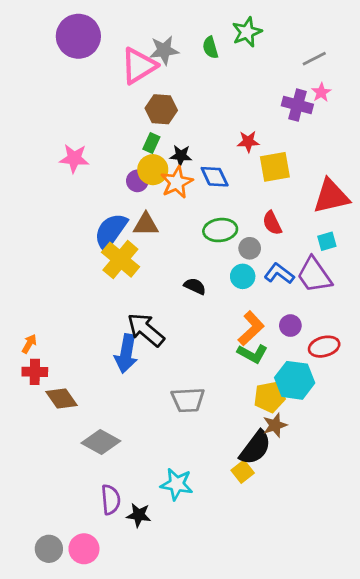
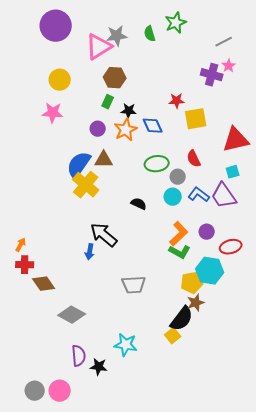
yellow circle: (153, 170) -> (60, 80), moved
blue arrow: (126, 354) -> (90, 252), size x0.6

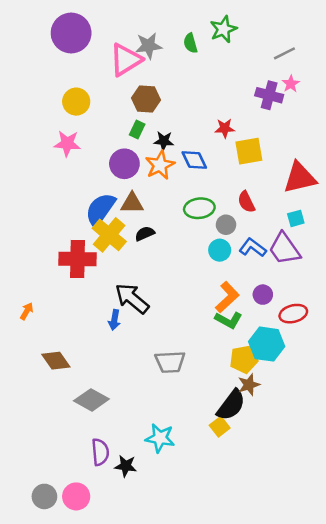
purple circle: (98, 129) -> (124, 164), size x1.5
black semicircle: (139, 204) -> (145, 234), moved, turned -49
red cross: (25, 265) -> (77, 259), moved, size x1.6

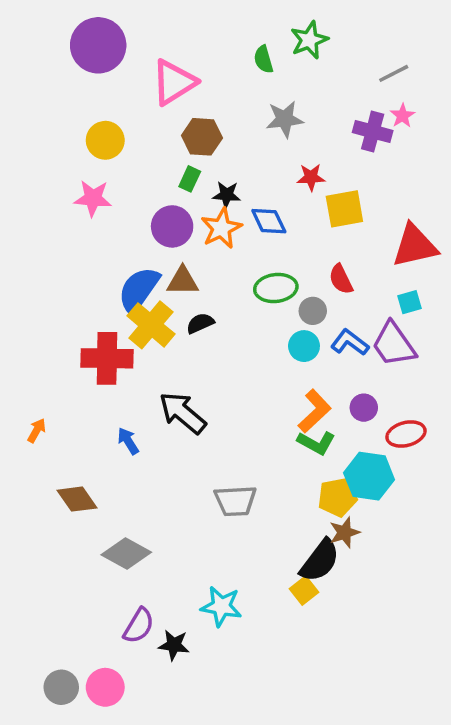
gray star: (149, 46) -> (285, 119), moved
blue arrow: (114, 320) -> (128, 441), moved, turned 138
purple semicircle: (100, 452) -> (139, 626), turned 36

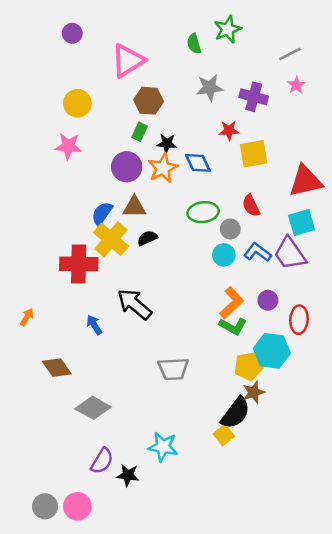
purple circle: (98, 45) -> (72, 33), size x0.5
purple cross: (373, 131) -> (254, 97), moved
blue semicircle: (139, 290) -> (102, 213), size x0.7
cyan square: (410, 302) -> (302, 222), size x1.5
red ellipse: (406, 434) -> (299, 320), turned -72

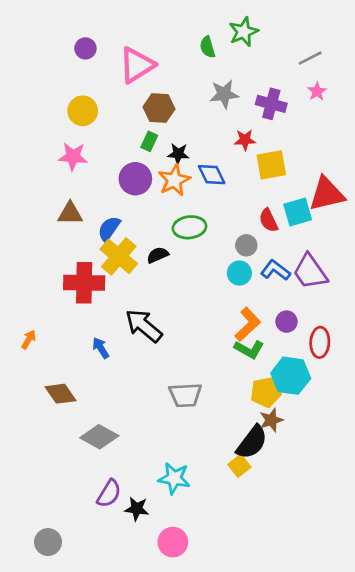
purple circle: (72, 33) -> (85, 48), moved
brown triangle: (134, 207) -> (70, 213), moved
green ellipse: (203, 212) -> (189, 227), moved
cyan square: (302, 222) -> (298, 212), moved
pink circle: (77, 506) -> (173, 542), moved

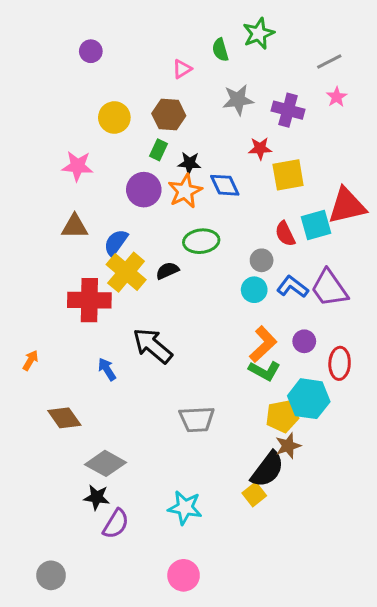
pink triangle: (137, 65) -> (182, 69), moved, size x0.5
yellow circle: (83, 111) -> (114, 117), moved
black star: (137, 509) -> (97, 497), moved

